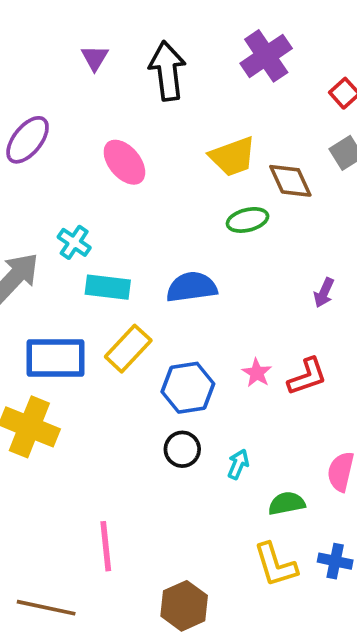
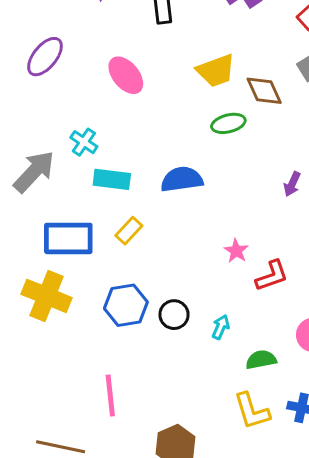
yellow rectangle: (128, 349) -> (129, 231), size x0.7
red L-shape: (307, 377) -> (272, 276), moved
blue hexagon: (188, 388) -> (126, 305), moved

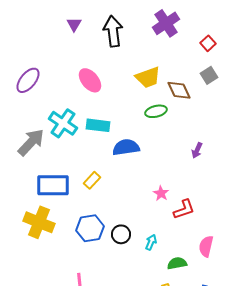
purple ellipse: (45, 57) -> (28, 80), moved
cyan cross: (84, 142) -> (63, 123), size x1.6
cyan rectangle: (112, 179) -> (98, 125), moved

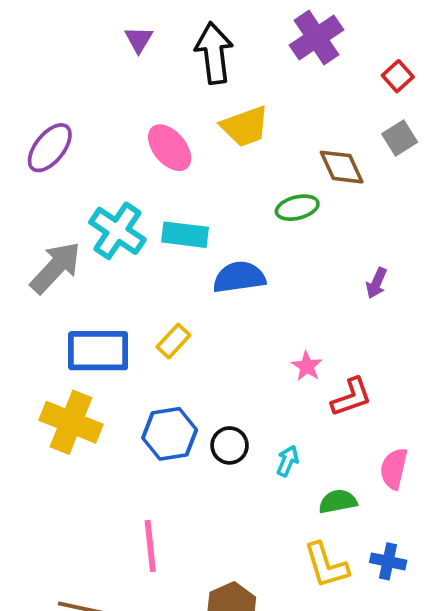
yellow trapezoid: (148, 77) -> (245, 126), moved

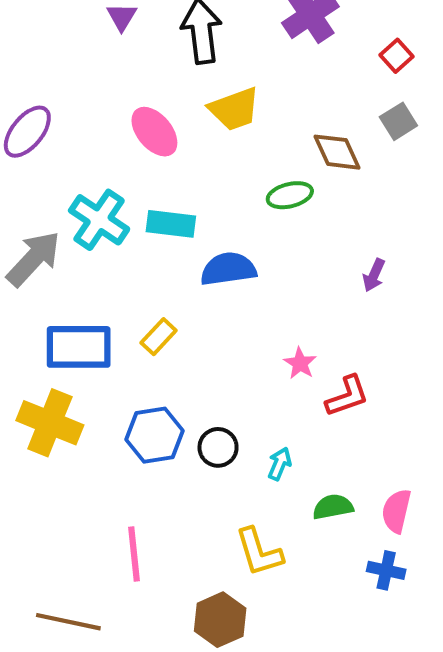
pink semicircle: (394, 469) -> (396, 511), moved
yellow L-shape: (326, 565) -> (259, 552), moved

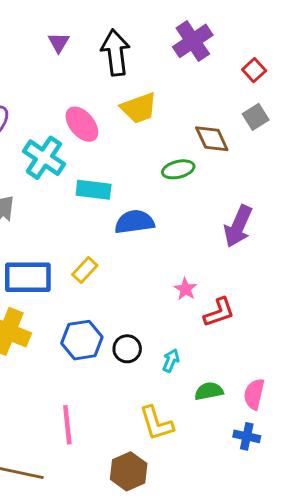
cyan cross: (99, 220) -> (44, 158), moved
purple arrow: (374, 275) -> (238, 226), size x1.8

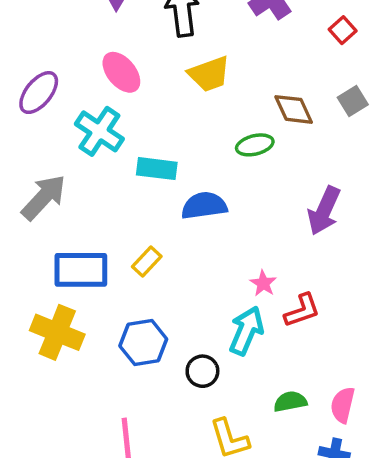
gray square: (256, 117) -> (353, 101), moved
pink ellipse: (82, 124) -> (121, 72), moved
black circle: (127, 349) -> (202, 371), moved
cyan arrow: (171, 361) -> (246, 331), moved, size x1.8

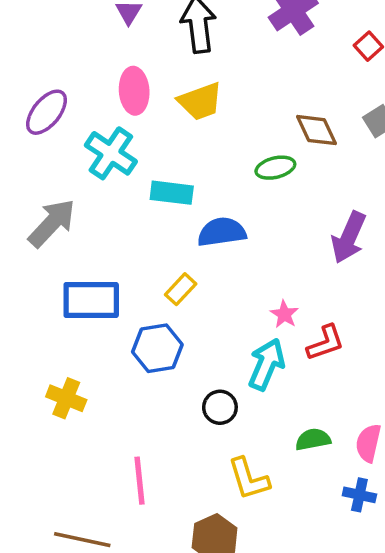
pink ellipse: (121, 72) -> (134, 91), turned 36
yellow trapezoid: (209, 74) -> (200, 101), moved
yellow rectangle: (147, 261) -> (181, 289), moved
yellow cross: (57, 332) -> (66, 398), moved, size x0.7
blue hexagon: (143, 342) -> (157, 348), moved

